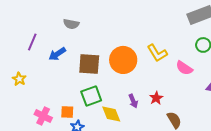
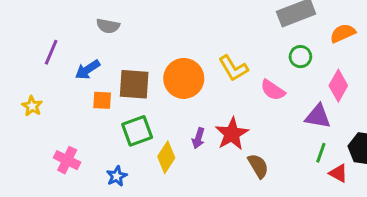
red star: (156, 98) -> (232, 134), size x1.6
purple arrow: (133, 101) -> (198, 138), turned 40
orange square: (67, 112) -> (102, 100), moved
yellow diamond: (111, 114) -> (166, 157), turned 55

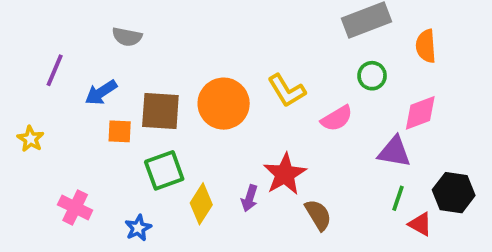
orange semicircle: (343, 33) -> (426, 46), turned -70
pink diamond: (338, 86) -> (420, 113), turned 40
pink semicircle: (273, 90) -> (337, 118), turned -65
purple arrow: (198, 138) -> (250, 198), moved

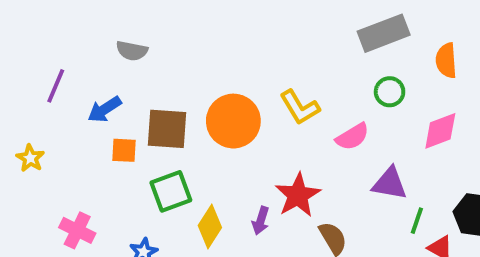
purple triangle: (394, 152) -> (390, 184), moved

